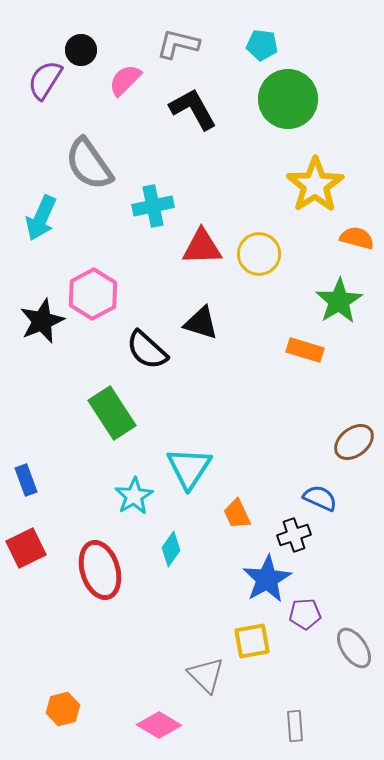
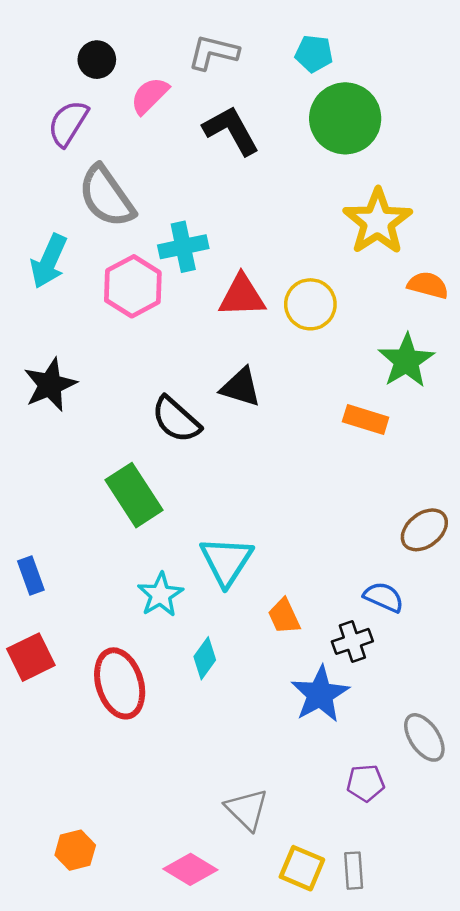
purple semicircle: (45, 80) -> (68, 123), moved
pink hexagon: (93, 294) -> (133, 286), moved
purple pentagon: (305, 614) -> (366, 783), moved
yellow square: (252, 641) -> (302, 868), moved, turned 33
gray ellipse: (354, 648) -> (424, 737), moved

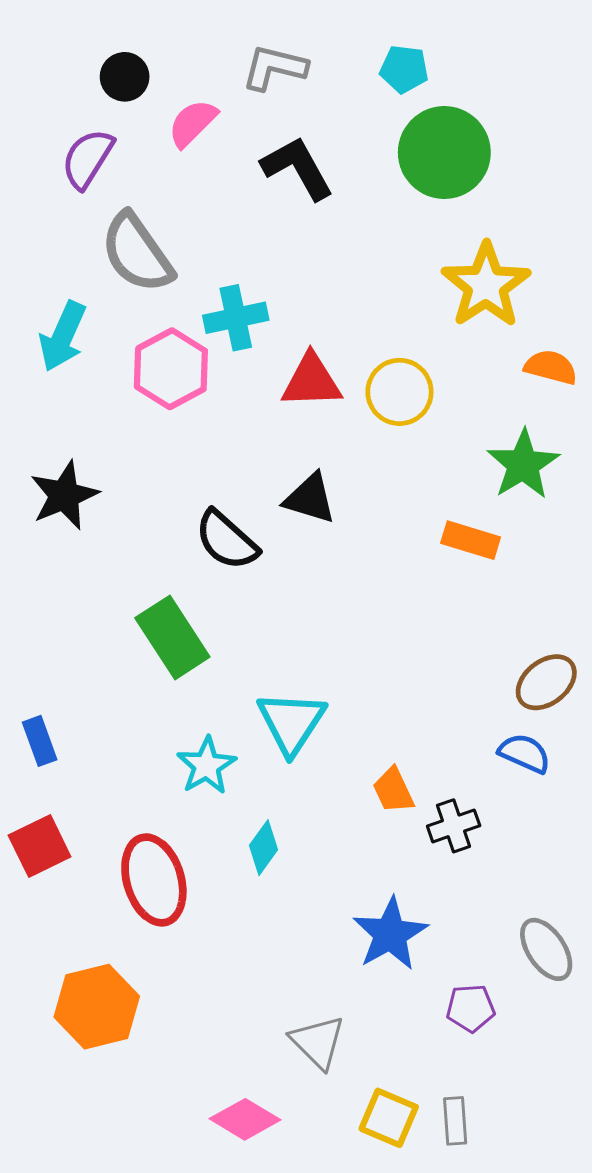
blue semicircle: (384, 597) -> (525, 753), moved
orange trapezoid: (284, 616) -> (393, 790), moved
blue star: (320, 694) -> (390, 934), moved
orange hexagon: (75, 850) -> (97, 1007), moved, size x1.6

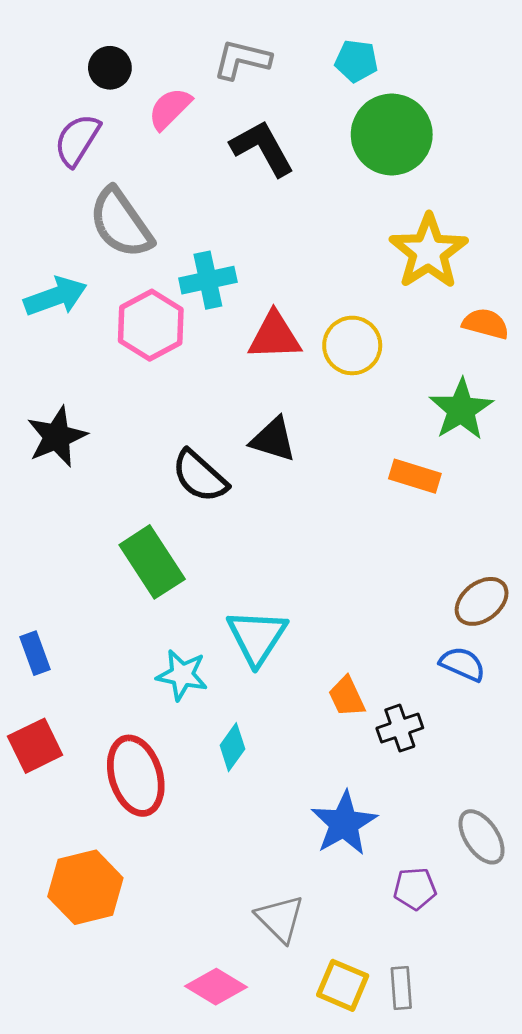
cyan arrow: (63, 336) -> (55, 296), turned -134
cyan star: (206, 766) -> (182, 675), turned -30

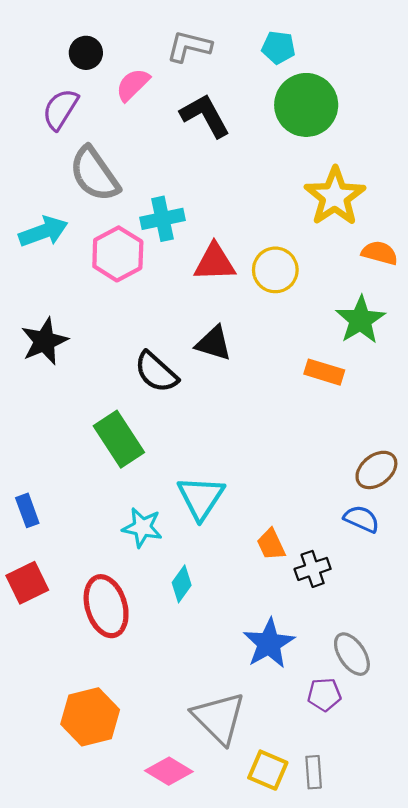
gray ellipse: (482, 837) -> (352, 654), moved
orange hexagon: (85, 887) -> (90, 717), moved
gray triangle: (280, 919) -> (219, 718), size x1.4

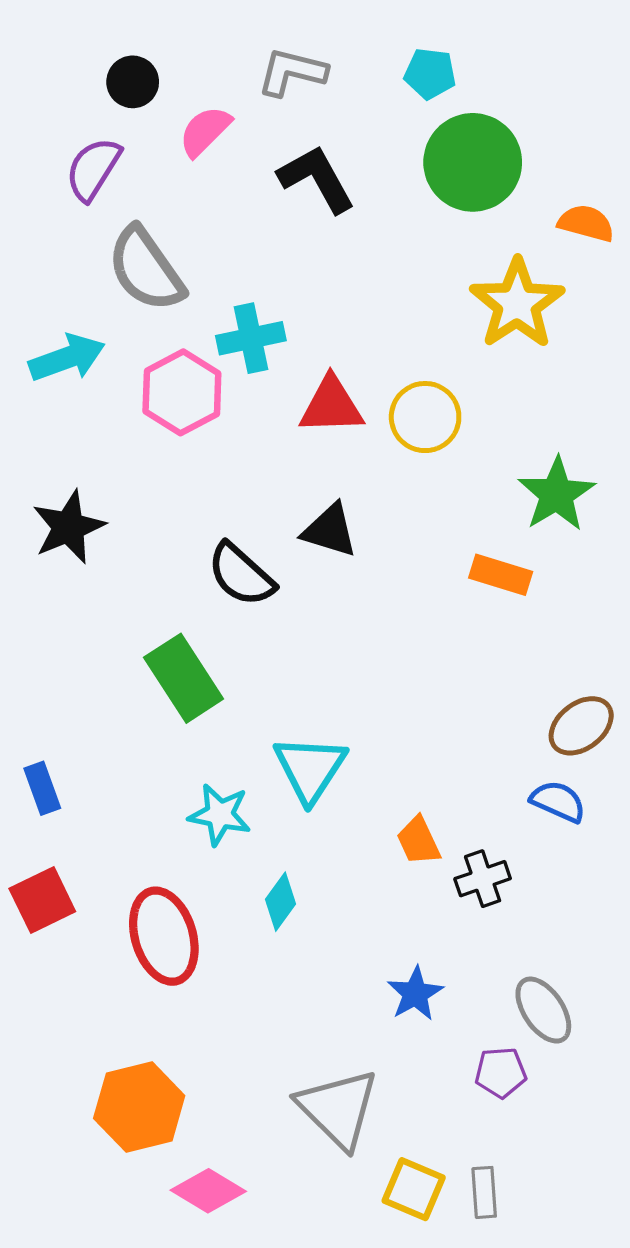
orange semicircle: (380, 253) -> (586, 223), moved
blue star: (269, 643) -> (415, 994), size x0.7
pink diamond: (169, 771) -> (208, 1191), moved

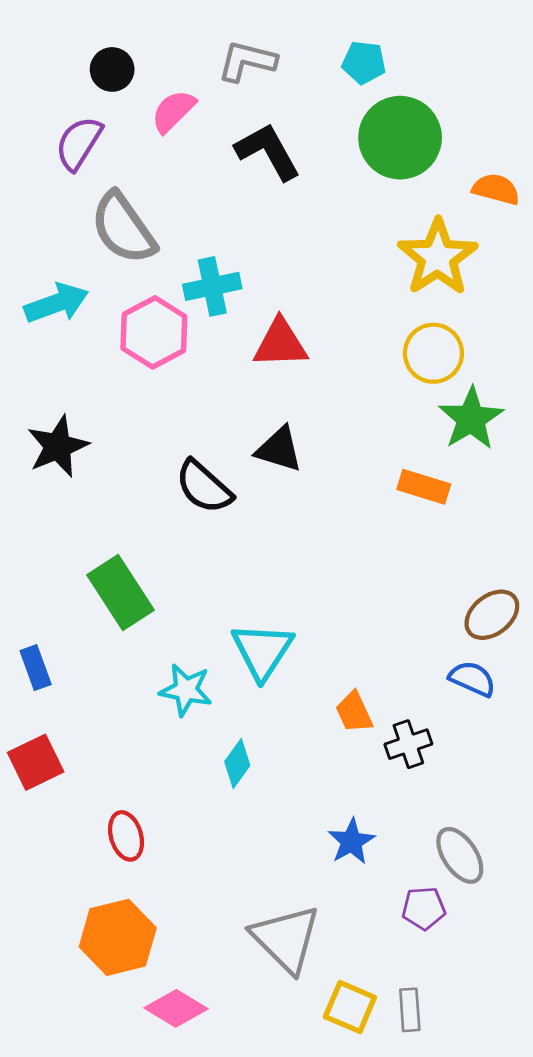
yellow circle: (425, 417) -> (433, 353), moved
green rectangle: (184, 678) -> (120, 592), moved
red ellipse: (164, 936) -> (126, 836), moved, size x0.6

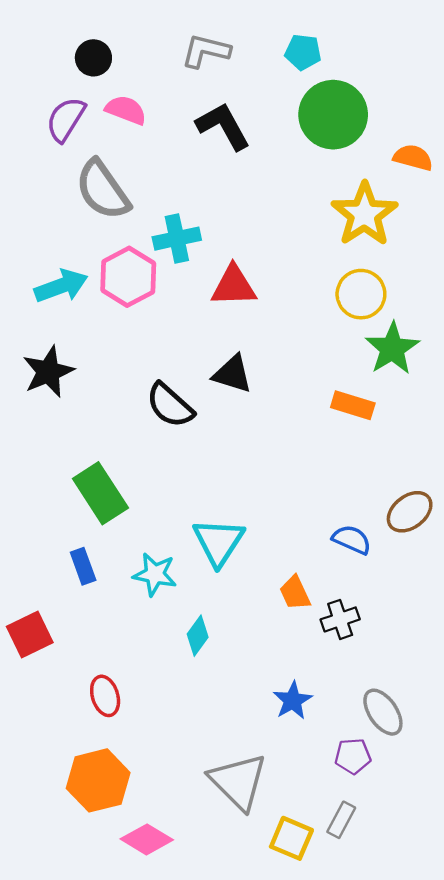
pink semicircle: (173, 111) -> (126, 110), moved, turned 66
cyan arrow: (56, 303) -> (61, 286), moved
blue rectangle: (36, 668) -> (83, 566), moved
blue semicircle: (472, 679) -> (352, 540), moved
gray rectangle: (410, 1010) -> (341, 820), moved, turned 32

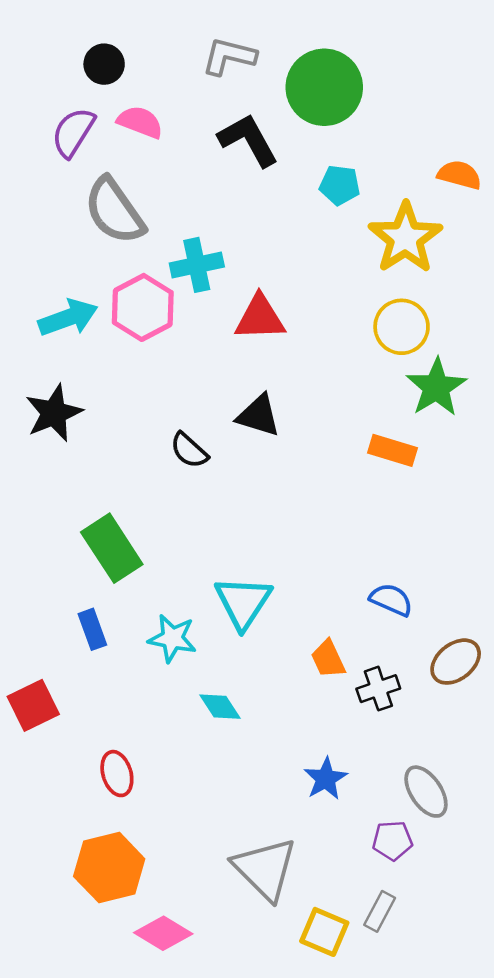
cyan pentagon: (303, 52) -> (340, 185), moved
green circle: (333, 115) -> (324, 87), moved
black semicircle: (170, 405) -> (189, 450), size x0.7
brown ellipse: (410, 512) -> (456, 662), moved
cyan diamond: (198, 636) -> (220, 707), turned -69

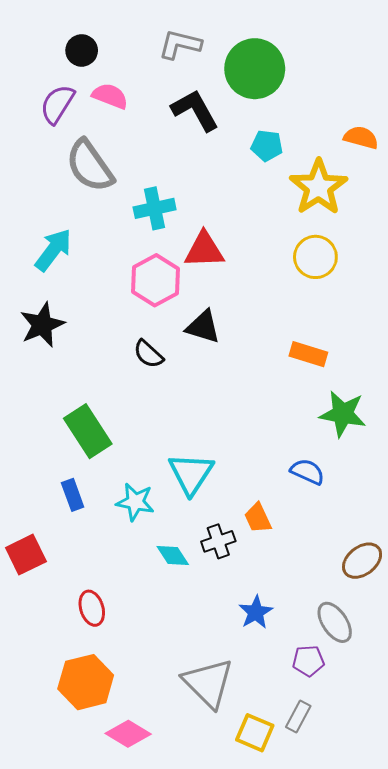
pink hexagon: (143, 307) -> (156, 280), moved
cyan arrow: (68, 318) -> (53, 250), turned -33
green star: (436, 387) -> (343, 414), moved, turned -30
brown ellipse: (456, 662) -> (362, 561), moved
black cross: (378, 689) -> (218, 541), moved

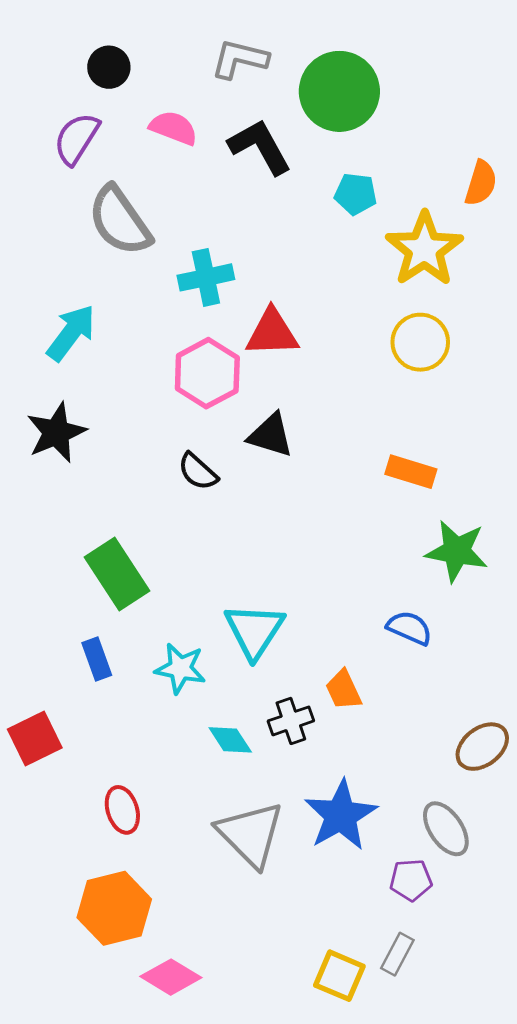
pink semicircle: (110, 96) -> (174, 128), moved
orange semicircle: (361, 138) -> (481, 183), turned 92
blue star: (256, 612) -> (341, 815), size x1.6
gray triangle: (208, 683) -> (250, 834), moved

